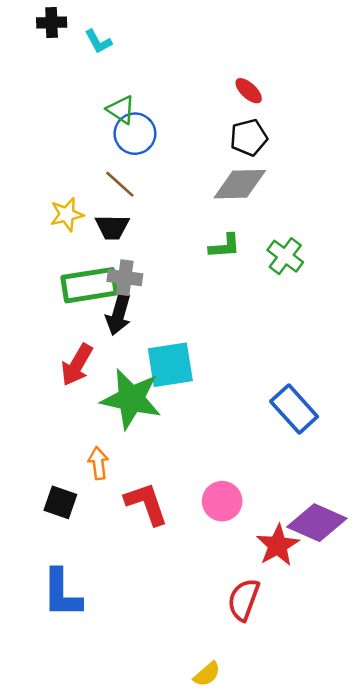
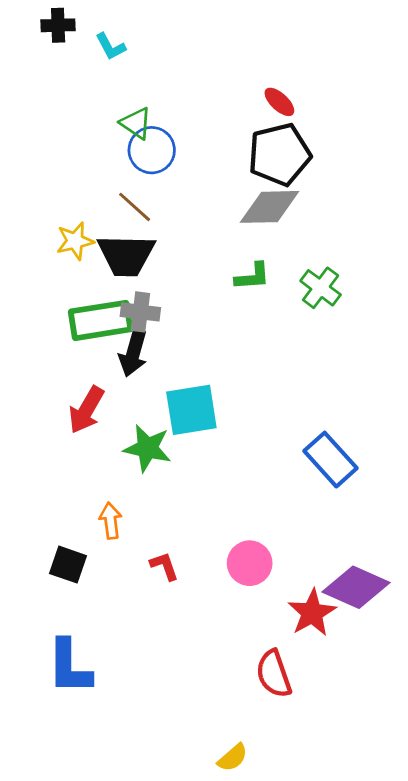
black pentagon: (249, 137) -> (279, 154), size x1.5
black trapezoid: (112, 227) -> (126, 255), size x1.5
green star: (131, 399) -> (147, 448), size x0.7
red L-shape: (146, 504) -> (164, 566), size x0.6
red semicircle: (244, 600) -> (274, 674), turned -39

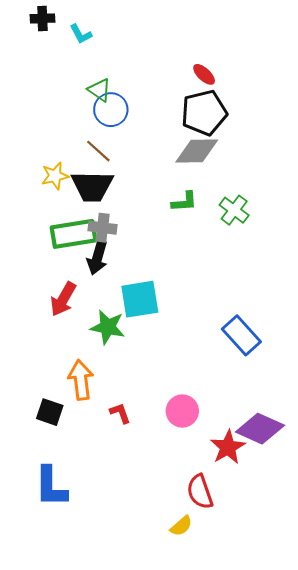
orange arrow: (111, 521) -> (81, 380), size x1.5
yellow semicircle: (233, 758) -> (181, 526), moved

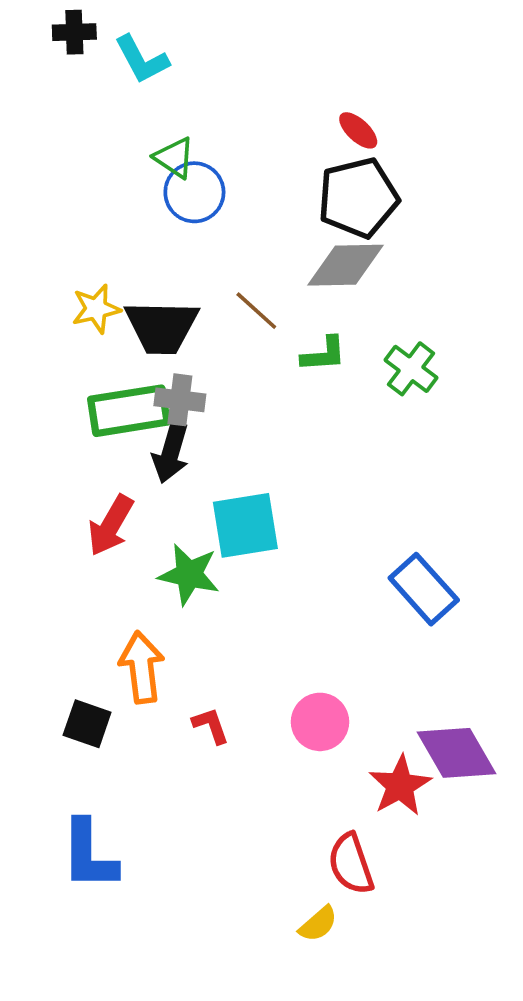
cyan L-shape: (81, 34) -> (142, 59), size x1.4
brown line: (98, 151) -> (256, 311), moved
purple diamond: (260, 429) -> (456, 753), turned 36

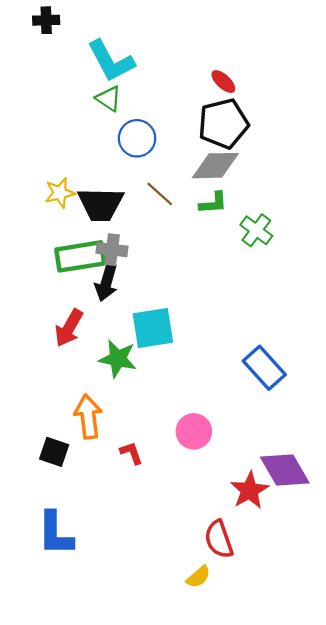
cyan L-shape: (142, 59) -> (111, 61), moved, size x1.4
blue circle: (194, 192) -> (137, 138), moved
green L-shape: (324, 354) -> (213, 203), moved
pink circle: (320, 722) -> (194, 431), moved

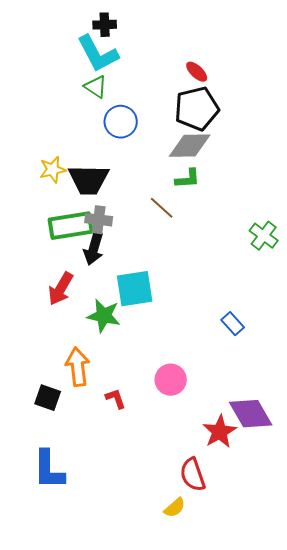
black cross: (46, 20) -> (105, 25), moved
brown line: (160, 194) -> (162, 208), moved
green cross: (256, 230) -> (264, 236), moved
blue rectangle: (264, 368) -> (233, 324), size x0.6

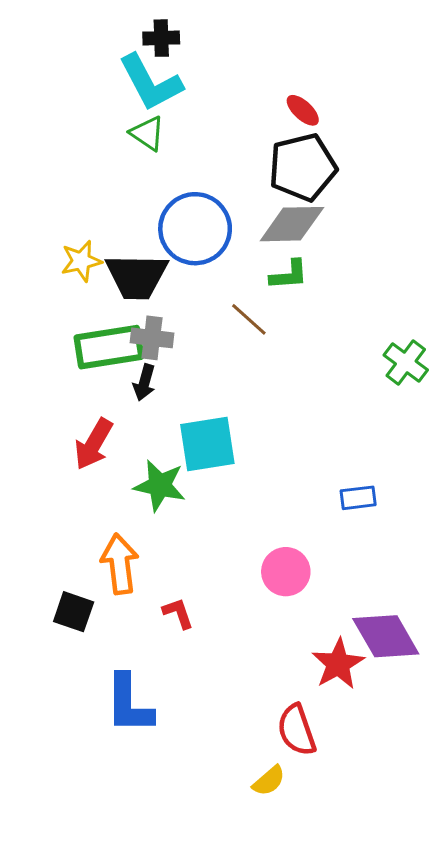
blue circle: (121, 122) -> (195, 229), moved, size x1.4
black arrow: (94, 249) -> (144, 382), size x0.7
blue rectangle: (233, 324) -> (358, 498), turned -55
pink circle: (171, 380) -> (286, 572), moved
blue L-shape: (49, 470) -> (129, 704), moved

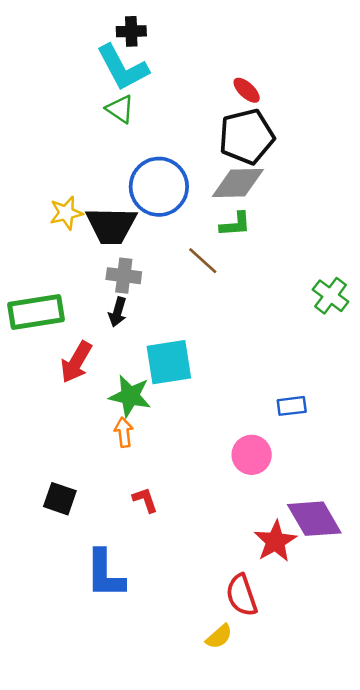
green rectangle: (109, 347) -> (36, 312), moved
orange arrow: (120, 564) -> (124, 432), moved, size x0.6
pink circle: (286, 572) -> (252, 455), moved

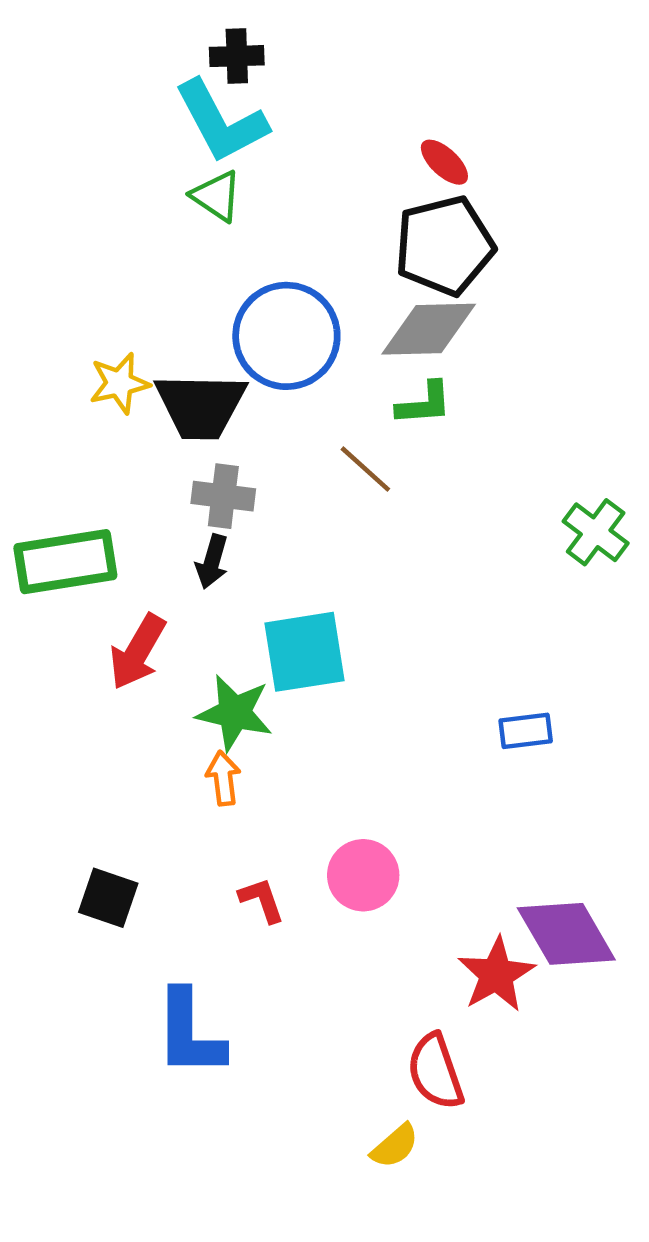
pink circle: (252, 455) -> (363, 875), moved

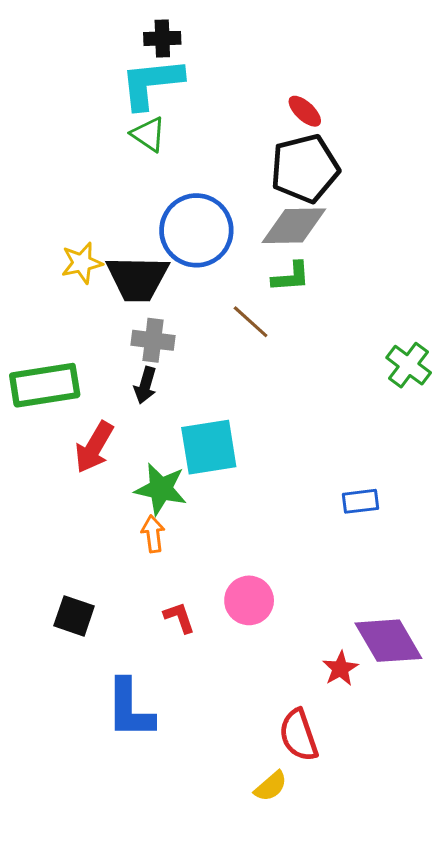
cyan L-shape: (221, 122) -> (151, 83), turned 112
red star: (496, 975) -> (340, 669), size x0.7

